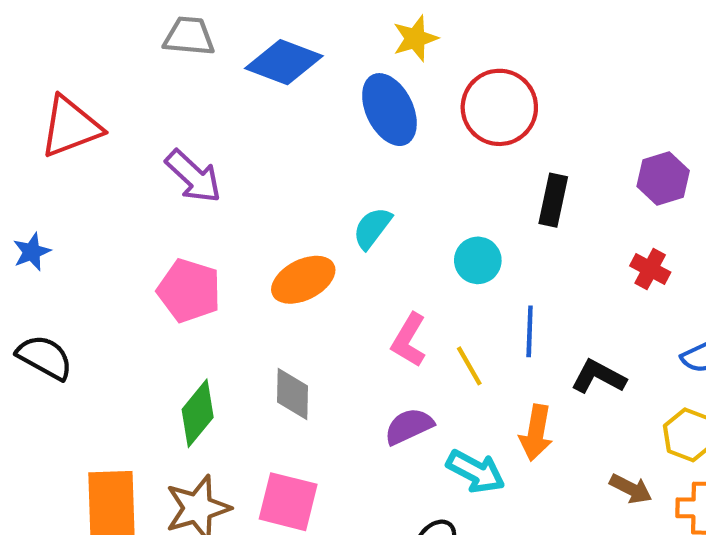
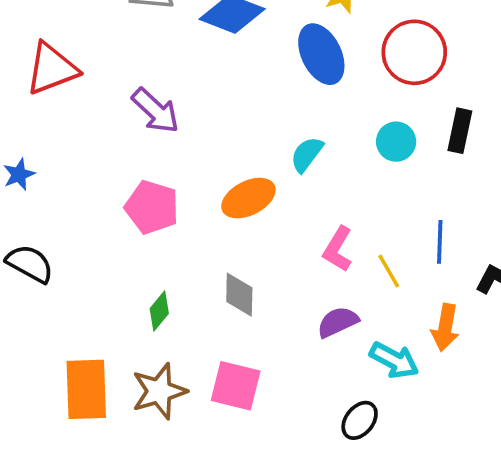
cyan circle: (478, 260) -> (396, 142), moved
green diamond: (198, 413) -> (159, 311), size x0.7

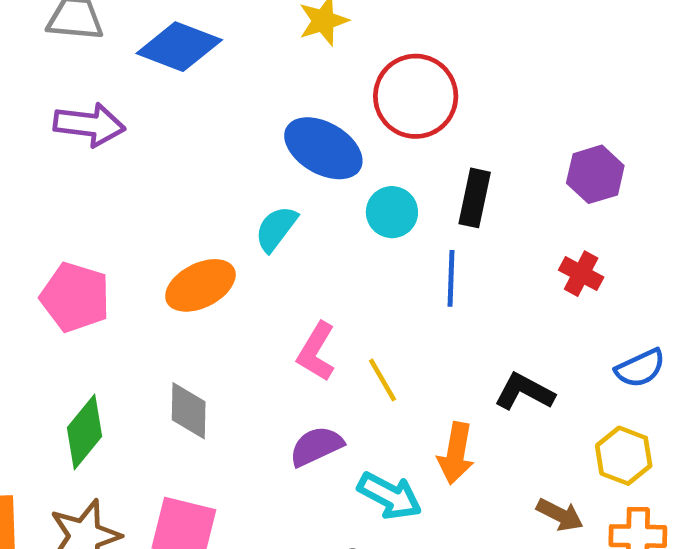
blue ellipse: (321, 54) -> (323, 148), moved, turned -34
purple arrow: (156, 111) -> (89, 125), moved, turned -36
blue line: (440, 242) -> (451, 278), moved
green diamond: (159, 311) -> (85, 432), size x1.4

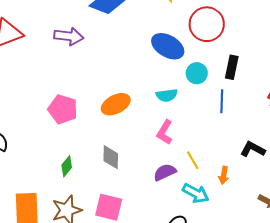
cyan semicircle: (276, 229) -> (167, 95), moved, turned -135
yellow line: (383, 380) -> (193, 160), moved
green diamond: (85, 432) -> (67, 166), size x0.7
orange arrow: (456, 453) -> (224, 175), size x0.7

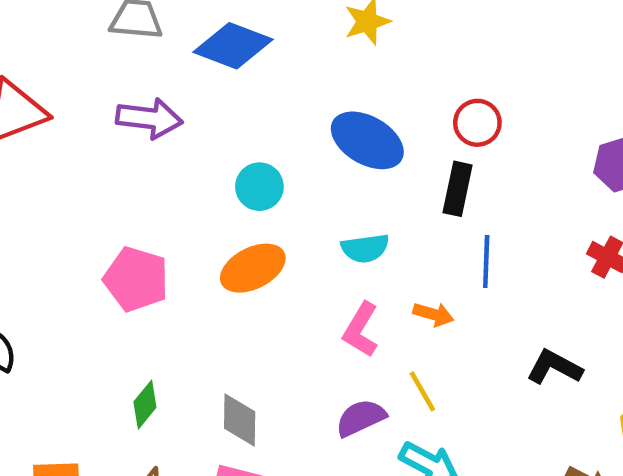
red circle: (207, 24) -> (477, 123), moved, size x0.6
black rectangle: (232, 67) -> (458, 189), moved
cyan circle: (197, 73) -> (259, 187), moved
gray diamond: (111, 157) -> (240, 420), moved
orange arrow: (224, 175) -> (433, 314), moved, turned -84

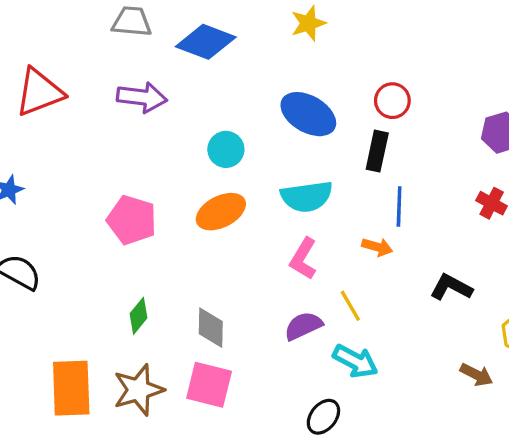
cyan semicircle: (365, 248) -> (307, 196), size x1.4
orange arrow: (433, 314) -> (377, 247), moved

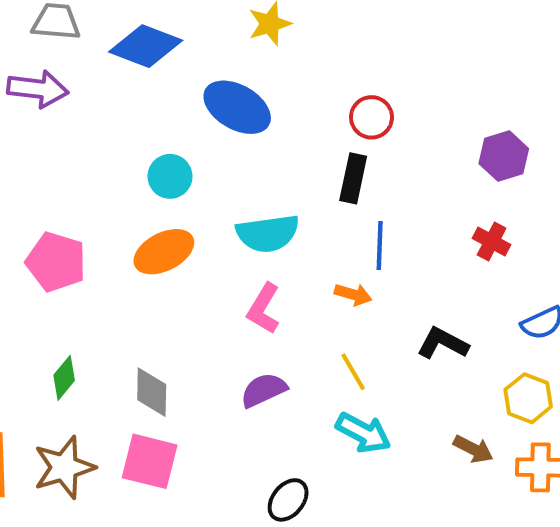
purple arrow: (142, 97) -> (38, 89), moved
blue ellipse: (308, 114) -> (237, 107), moved
yellow line: (350, 306) -> (353, 372), moved
cyan arrow: (355, 361) -> (363, 433), moved

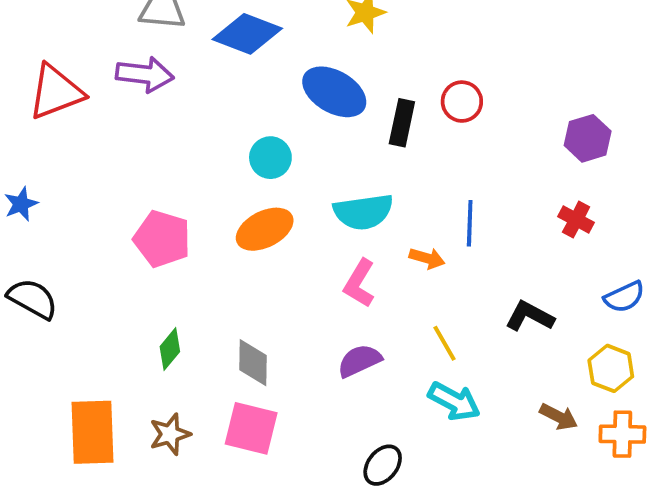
black rectangle: (353, 178) -> (402, 123), moved
orange arrow: (353, 294) -> (427, 258), moved
brown star: (64, 467) -> (170, 434), size x0.7

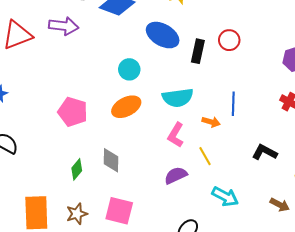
yellow line: (445, 343) -> (205, 156), moved
gray diamond: (253, 363) -> (111, 160), moved

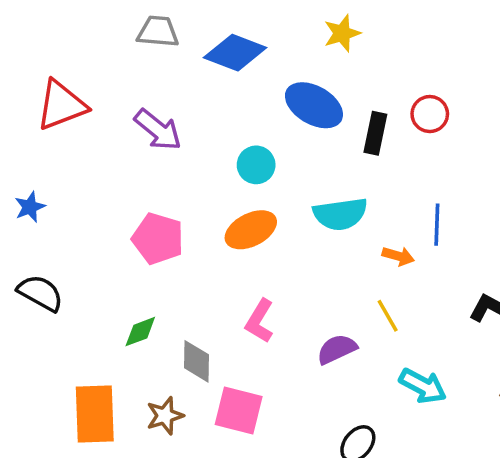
purple arrow: (64, 26) -> (158, 130), moved, turned 32
pink L-shape: (176, 135) -> (260, 321), moved
gray diamond: (111, 160) -> (196, 361), moved
green diamond: (77, 169) -> (140, 332), moved, turned 30

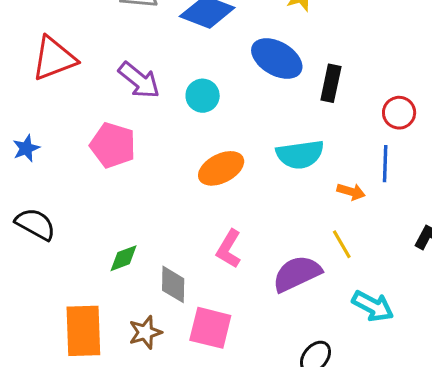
red circle: (430, 114) -> (399, 113), moved
cyan circle: (256, 165) -> (203, 96), moved
pink pentagon: (158, 239) -> (113, 145), moved
purple semicircle: (337, 349) -> (297, 274), size x1.4

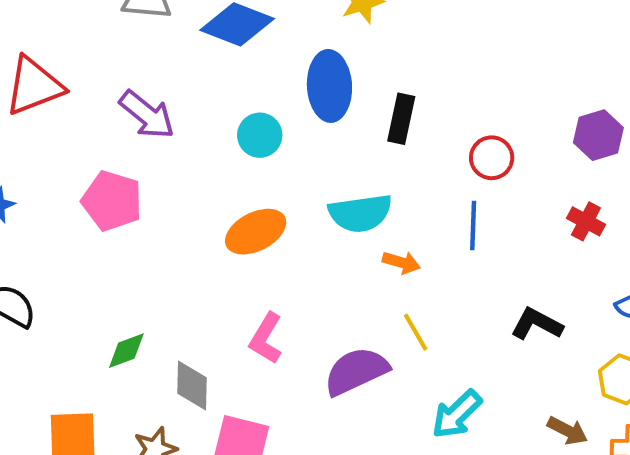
blue ellipse: (277, 59) -> (329, 86), turned 57
cyan circle: (203, 96) -> (260, 135), moved
orange arrow: (351, 192) -> (401, 262), moved
cyan arrow: (373, 306) -> (457, 414), turned 108

